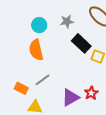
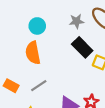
gray star: (67, 21) -> (77, 21), moved
orange rectangle: (21, 88) -> (11, 86), moved

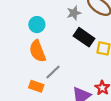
orange rectangle: (11, 86) -> (36, 86), moved
gray line: (39, 86) -> (53, 72), moved

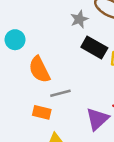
cyan circle: (37, 25) -> (15, 40), moved
gray line: (53, 72) -> (60, 93), turned 35

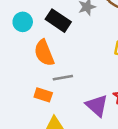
black rectangle: (94, 48) -> (58, 21), moved
purple triangle: (97, 119) -> (97, 106), turned -40

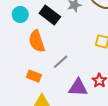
gray line: (63, 78) -> (61, 62), moved, turned -35
purple triangle: (97, 106) -> (78, 87), turned -42

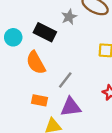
purple triangle: (78, 87) -> (71, 107), moved

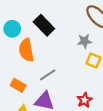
gray star: (69, 17) -> (85, 41), moved
cyan circle: (13, 37) -> (12, 29), moved

